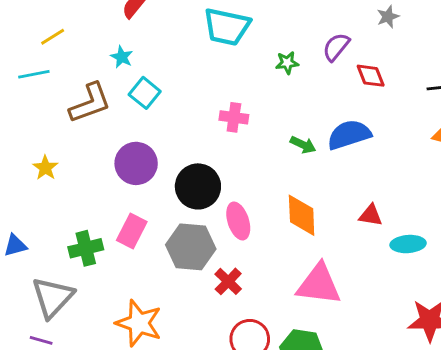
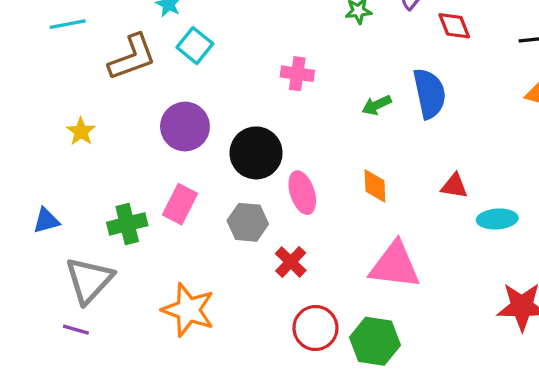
blue semicircle: (349, 135) -> (429, 93), turned 96
green arrow: (303, 145) -> (377, 105), turned 130
orange diamond: (302, 215) -> (375, 186), size x0.7
gray hexagon: (191, 247) -> (248, 222), size x0.7

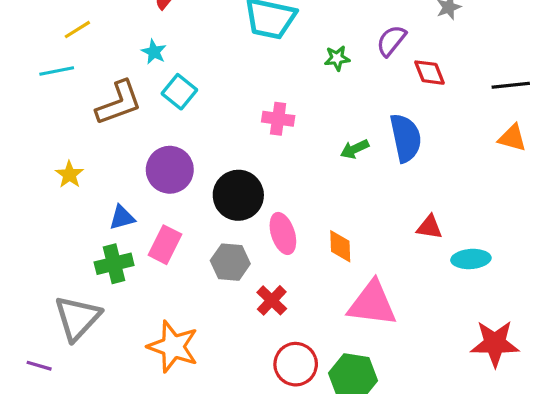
orange diamond: (375, 186) -> (340, 246), moved
blue triangle: (46, 221) -> (122, 218), moved
purple line: (76, 330) -> (39, 366), moved

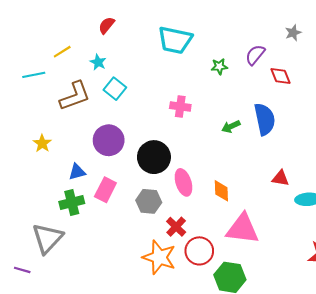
yellow line: (77, 30) -> (62, 52), moved
orange star: (173, 347) -> (159, 257), moved
red circle: (296, 364) -> (199, 251), moved

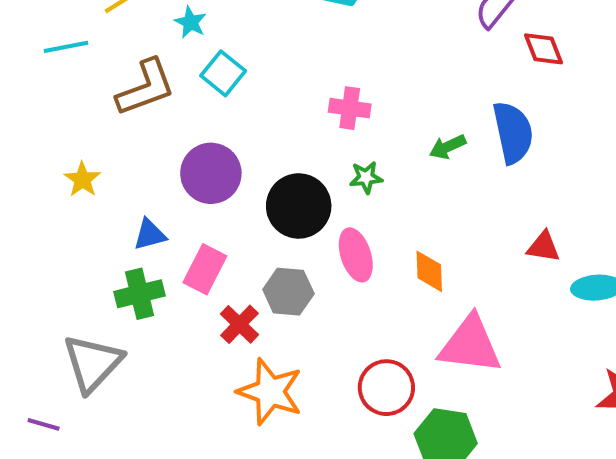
green star: (219, 66) -> (366, 177), moved
red cross: (176, 227) -> (239, 324), moved
orange star: (159, 257) -> (270, 392), moved

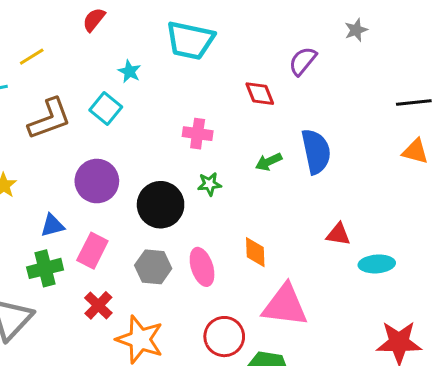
cyan star: (191, 22) -> (129, 71), moved
red diamond: (544, 49) -> (260, 94), moved
pink ellipse: (356, 255) -> (202, 267), moved
red cross: (239, 324) -> (98, 305), moved

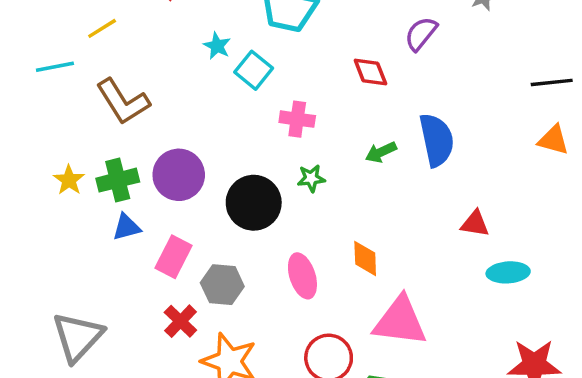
cyan square: (106, 108) -> (254, 70), moved
brown L-shape: (49, 119) -> (123, 102), turned 78
red triangle: (338, 234) -> (475, 224), moved
gray hexagon: (153, 267) -> (222, 285), moved
green cross: (45, 268) -> (118, 180), moved

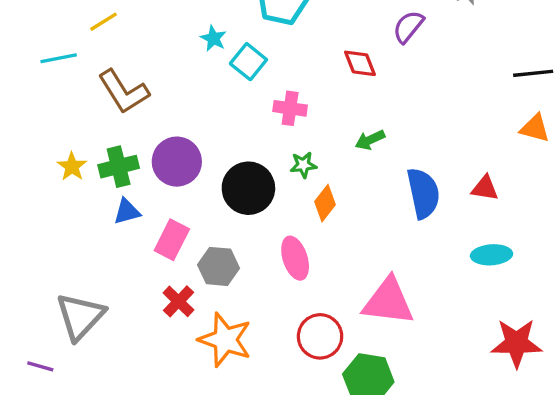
blue semicircle: (437, 140) -> (423, 193), moved
red triangle: (475, 224) -> (485, 188), moved
orange diamond: (365, 258) -> (325, 203), moved, turned 40

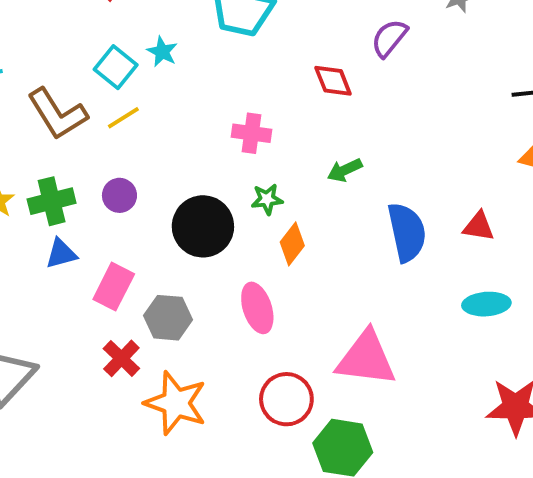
yellow line: (104, 22) -> (123, 118), moved
cyan square: (248, 62) -> (116, 67), moved
purple circle: (177, 162) -> (119, 195), size x0.6

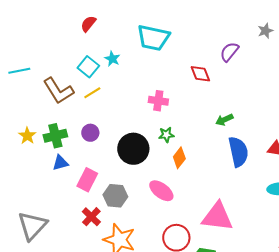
green arrow: (345, 170) -> (224, 120), moved
pink ellipse: (257, 308) -> (161, 191), turned -35

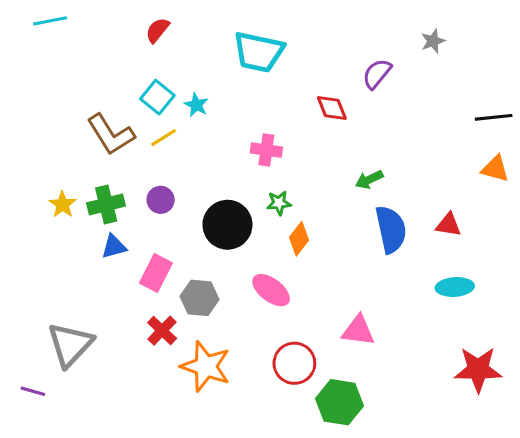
cyan star: (112, 59) -> (196, 105), moved
cyan line: (19, 71) -> (50, 21), moved
pink triangle: (217, 217) -> (358, 331), size x0.7

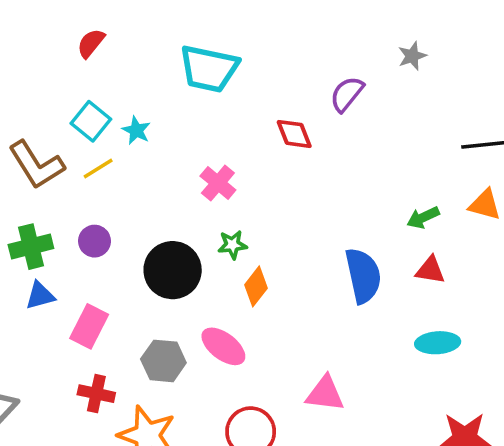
pink cross: (266, 150) -> (218, 183), turned 32
green arrow: (369, 180) -> (423, 217), moved
gray hexagon: (199, 298) -> (163, 361), moved
red cross: (162, 331) -> (96, 394), turned -32

